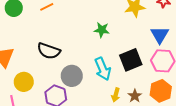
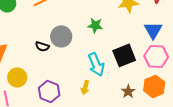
black semicircle: (49, 51) -> (42, 46), size x0.6
gray circle: (72, 76) -> (61, 36), moved
yellow arrow: (116, 95) -> (85, 87), moved

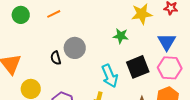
green star: (95, 25) -> (121, 36), moved
black semicircle: (42, 46) -> (56, 58), turned 56

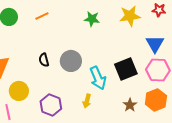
green star: (121, 36) -> (92, 19), moved
gray circle: (75, 48) -> (71, 61), moved

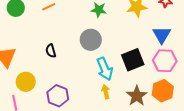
gray circle: (71, 61) -> (91, 40), moved
yellow arrow: (87, 101) -> (106, 92), moved, turned 152
brown star: (130, 105) -> (137, 96), size x1.5

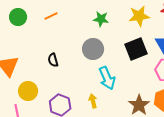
black square: (133, 60) -> (136, 49), moved
yellow arrow: (106, 92) -> (93, 101), moved

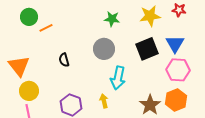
orange line: (51, 16) -> (46, 28), moved
cyan arrow: (107, 78) -> (118, 78), turned 35
yellow circle: (28, 91) -> (29, 91), moved

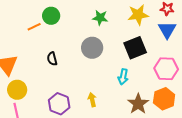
green circle: (29, 17) -> (51, 16), moved
blue triangle: (175, 44) -> (167, 30), moved
cyan arrow: (118, 78) -> (123, 77), moved, size x0.7

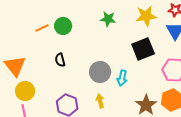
green circle: (51, 16) -> (63, 26), moved
gray circle: (92, 48) -> (100, 72), moved
cyan arrow: (123, 77) -> (122, 78), moved

